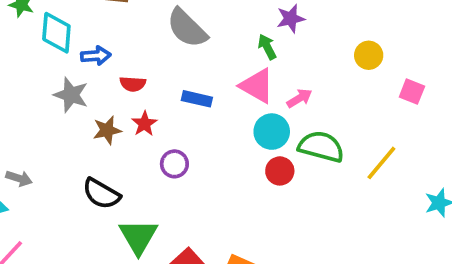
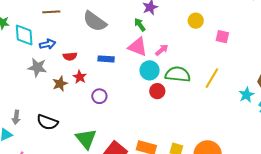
gray arrow: (19, 178) -> (16, 117), turned 88
black semicircle: (101, 194) -> (47, 122), moved

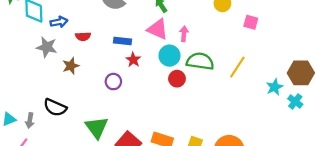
pink arrow: (162, 50) -> (184, 34), turned -48
red star: (80, 77) -> (133, 60), moved
gray arrow: (16, 117) -> (30, 120), moved

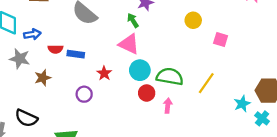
pink arrow: (184, 34) -> (168, 106), moved
blue rectangle: (122, 41) -> (76, 54), moved

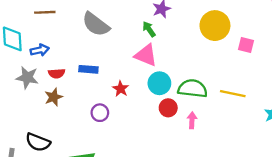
yellow circle: (193, 20) -> (215, 26), size x1.6
red semicircle: (55, 49) -> (57, 73), moved
yellow line: (206, 83) -> (233, 94), turned 70

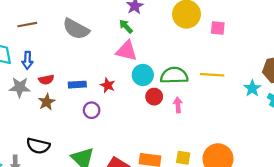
blue arrow: (40, 50) -> (27, 60), turned 112
blue rectangle: (88, 69) -> (77, 85), moved

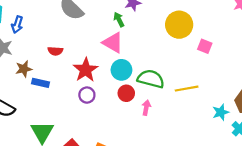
yellow line: (212, 75) -> (187, 89), turned -30
red semicircle: (46, 80) -> (55, 51), moved
blue rectangle: (77, 85) -> (41, 83), moved
red star: (108, 85) -> (86, 70), size x1.6
purple circle: (92, 110) -> (87, 95), moved

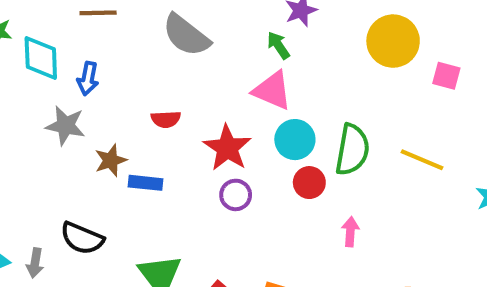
green semicircle: (151, 79) -> (352, 150), turned 92
yellow line: (187, 89) -> (422, 160), turned 40
pink arrow: (146, 108) -> (350, 232), moved

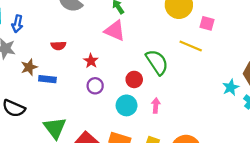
cyan circle: (295, 140) -> (127, 105), moved
red star: (227, 148) -> (91, 61), size x0.6
green semicircle: (352, 150) -> (157, 62), turned -44
yellow line: (422, 160) -> (191, 46), moved

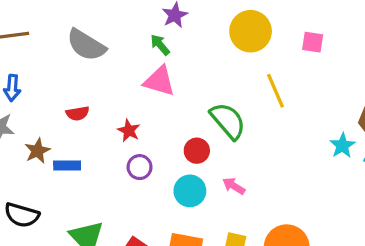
pink square: (207, 23) -> (313, 42), moved
yellow line: (191, 46) -> (275, 91), turned 50
pink arrow: (156, 106) -> (234, 186), turned -56

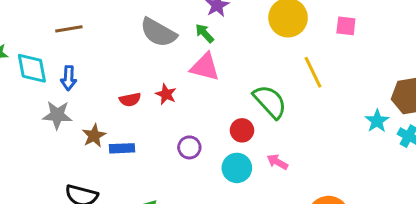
gray semicircle: (86, 45) -> (158, 32), moved
red star: (129, 131) -> (166, 94), moved

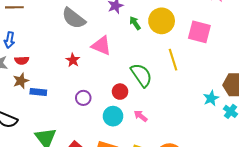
pink square: (346, 26) -> (199, 32), size x1.6
green arrow: (204, 33) -> (135, 23), moved
red semicircle: (130, 100) -> (22, 60), moved

